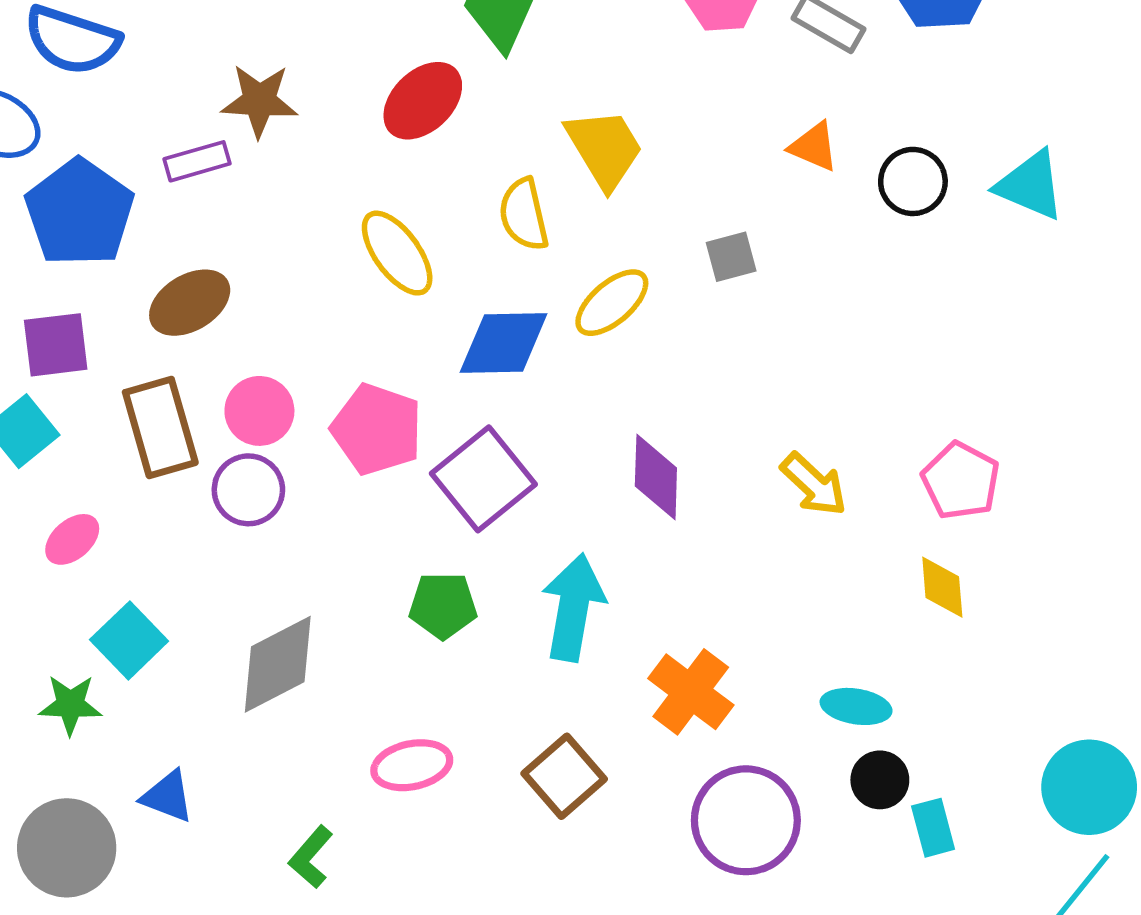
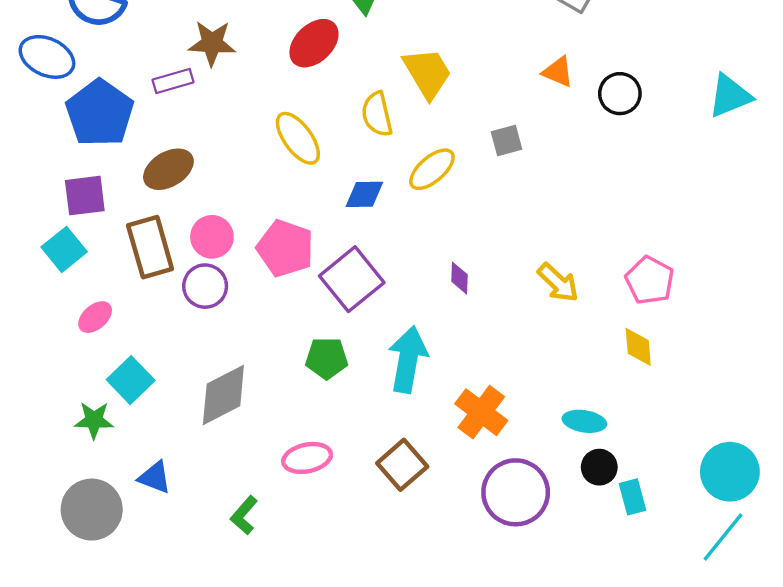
cyan triangle: (1030, 185) -> (730, 96), moved, turned -45
blue diamond: (504, 343) -> (364, 194), size x0.7
purple diamond: (656, 477) -> (459, 278), size x0.6

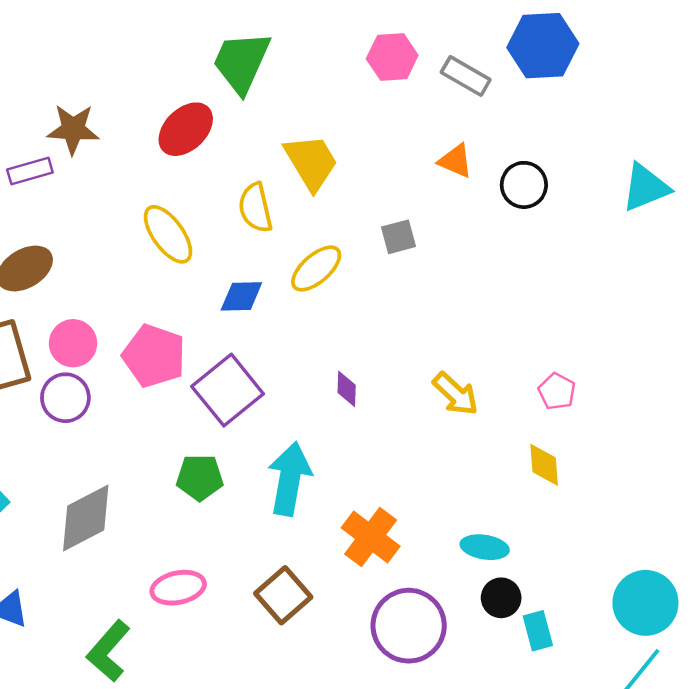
pink pentagon: (650, 280) -> (557, 391), size x0.7
green L-shape: (244, 515) -> (108, 651), size x1.4

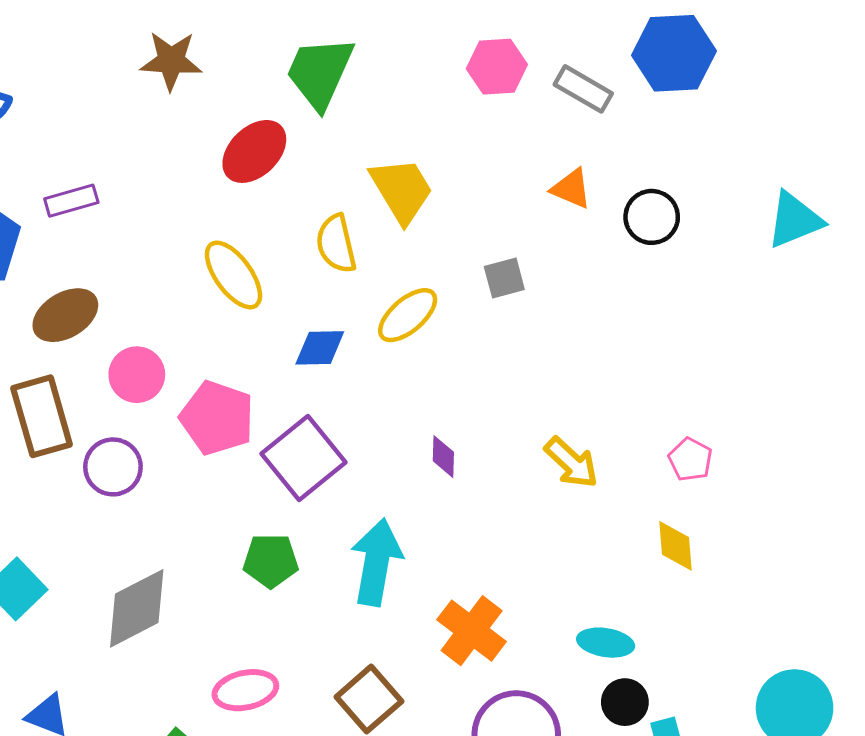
brown star: (73, 129) -> (171, 61), moved
pink circle: (73, 343) -> (137, 375), moved

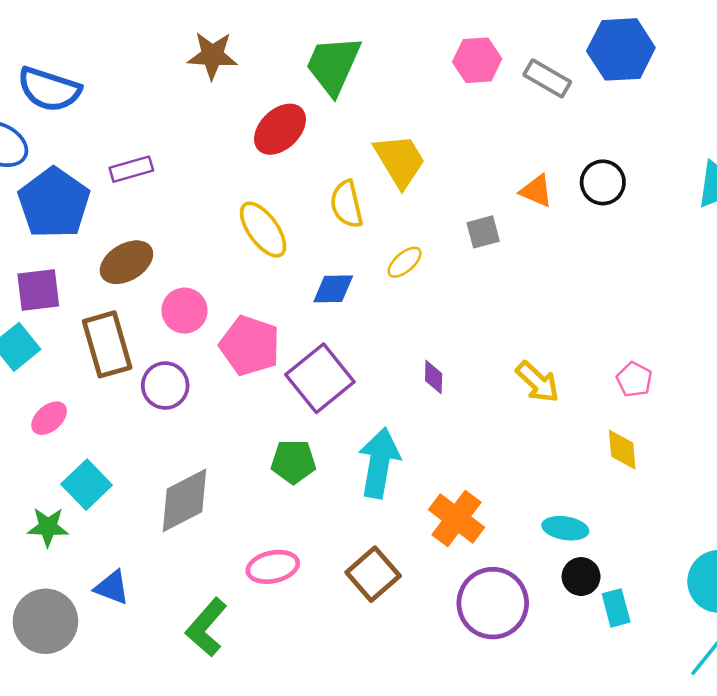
orange triangle: (571, 189) -> (536, 191), moved
yellow ellipse: (408, 315) -> (405, 262), size x0.7

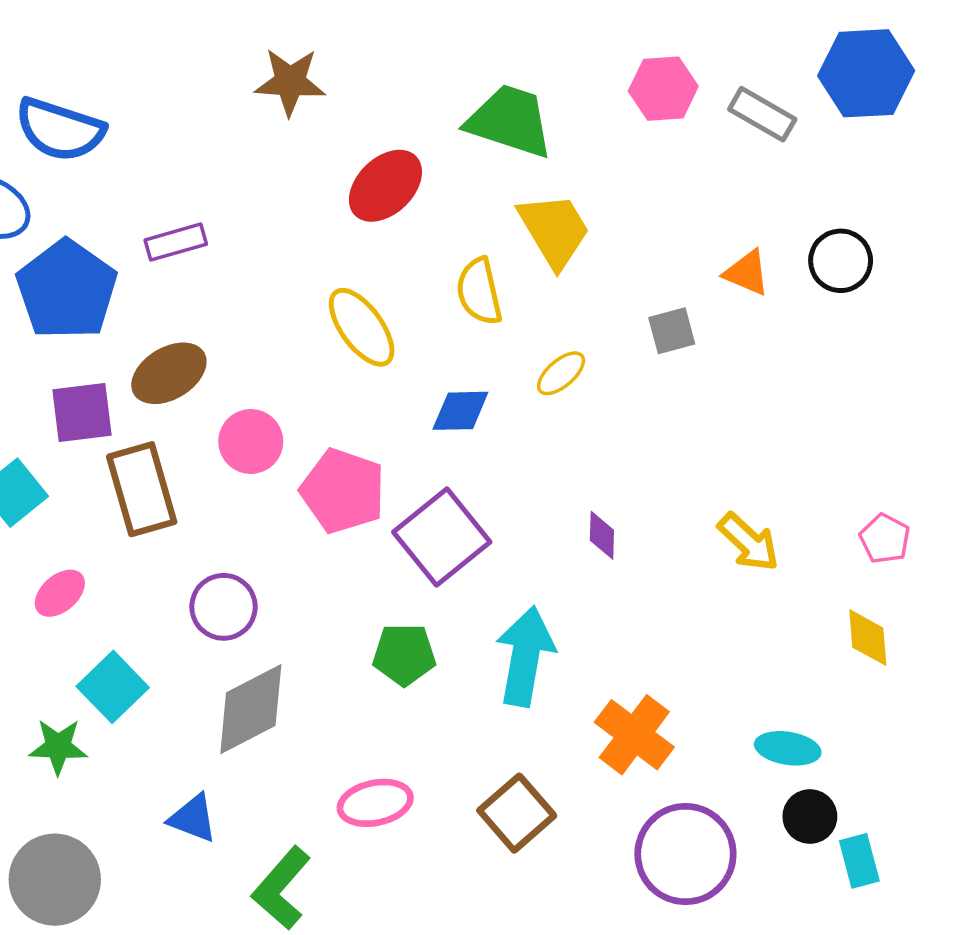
green trapezoid: (333, 65) -> (510, 121), moved, turned 84
purple square: (38, 290) -> (82, 413), moved
purple circle: (165, 386) -> (223, 607), moved
blue triangle: (112, 587) -> (193, 818), moved

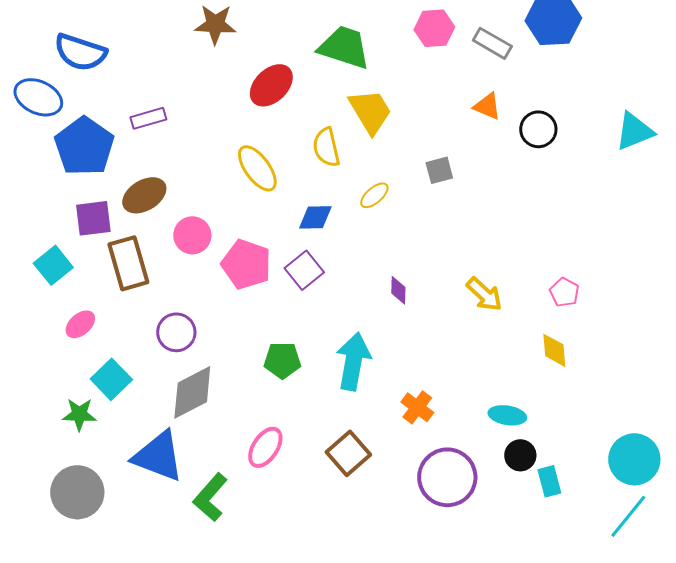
orange triangle: (747, 273) -> (487, 106), moved
purple square: (442, 537) -> (304, 270), moved, size x0.7
orange cross: (634, 735) -> (417, 407), size x0.7
pink ellipse: (375, 803) -> (265, 447), turned -45
blue triangle: (193, 818) -> (158, 456), size x1.8

